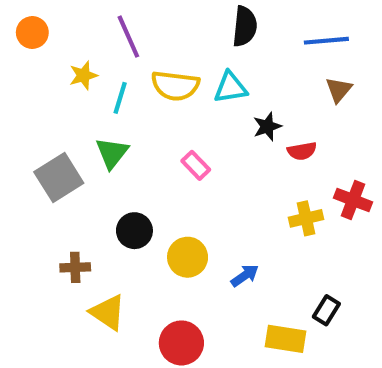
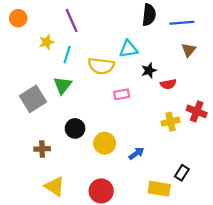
black semicircle: (245, 26) -> (149, 15), moved
yellow semicircle: (175, 86) -> (101, 66), moved
pink rectangle: (196, 165) -> (122, 94), moved, turned -56
yellow triangle: (108, 312) -> (55, 186), moved

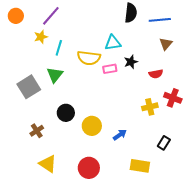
purple line: (72, 20) -> (51, 16), moved, turned 65
red semicircle: (168, 84) -> (156, 74), moved
pink rectangle: (122, 94) -> (110, 69), moved
brown cross: (42, 149) -> (37, 131), turned -32
black rectangle: (182, 173) -> (164, 143), moved

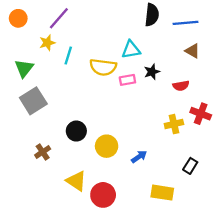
brown triangle: (166, 44) -> (193, 51), turned -40
green triangle: (55, 75) -> (24, 68), moved
yellow triangle: (48, 164) -> (76, 181), moved

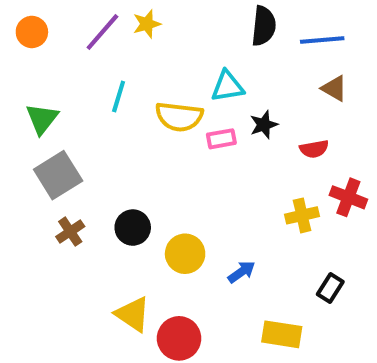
yellow star: (47, 43) -> (147, 24), moved
brown cross: (43, 152) -> (70, 232), moved

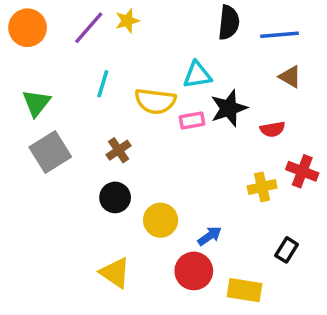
orange circle: (32, 32) -> (28, 28), size x1.4
black star: (264, 125) -> (229, 108), size x1.5
brown cross: (70, 232) -> (119, 150), moved
red circle: (179, 338) -> (194, 271), moved

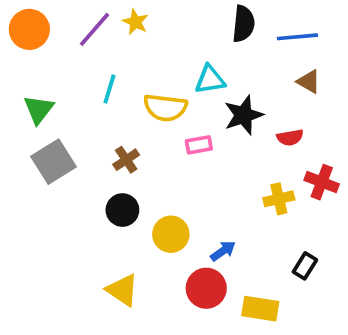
yellow star: (127, 21) -> (135, 22), turned -30
pink rectangle: (192, 120) -> (199, 145), moved

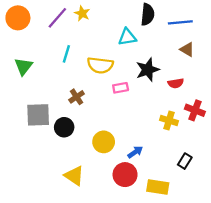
cyan triangle: (210, 80) -> (127, 37), moved
gray square: (54, 162) -> (38, 115), moved, turned 30
yellow cross: (279, 199) -> (169, 120), turned 30
black circle: (122, 210) -> (64, 127), moved

